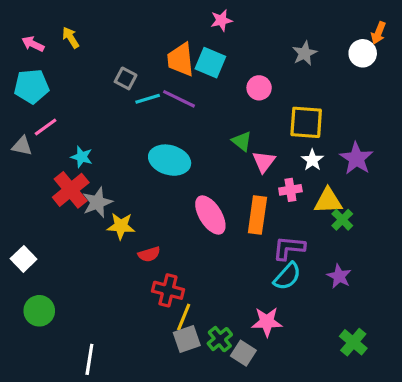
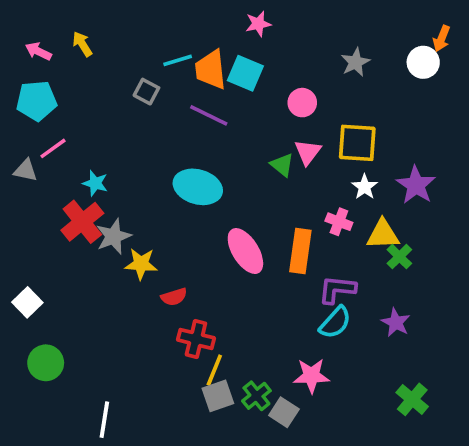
cyan line: (148, 99) -> (178, 60), moved
pink triangle: (264, 162) -> (308, 152), moved
pink cross: (290, 190) -> (339, 222), turned 30

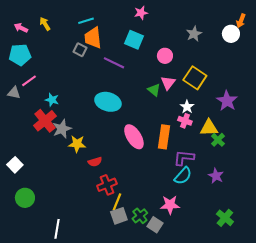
cyan line: (178, 60) -> (86, 21), moved
orange trapezoid: (211, 70) -> (93, 38), moved
yellow square: (357, 143) -> (195, 78), turned 30
white star: (365, 187) -> (187, 107), moved
red cross: (196, 339) -> (107, 185), turned -36

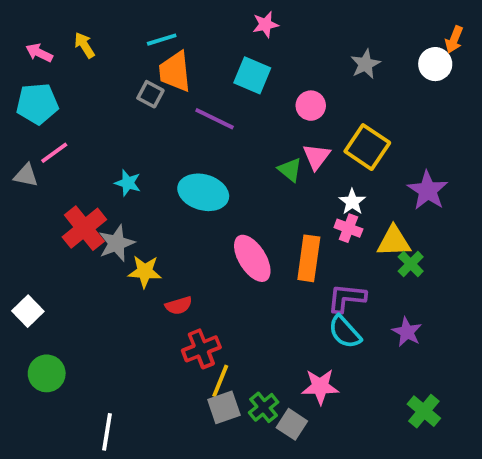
cyan star: (52, 100) -> (128, 183), moved
cyan semicircle: (183, 176) -> (345, 332), turned 96

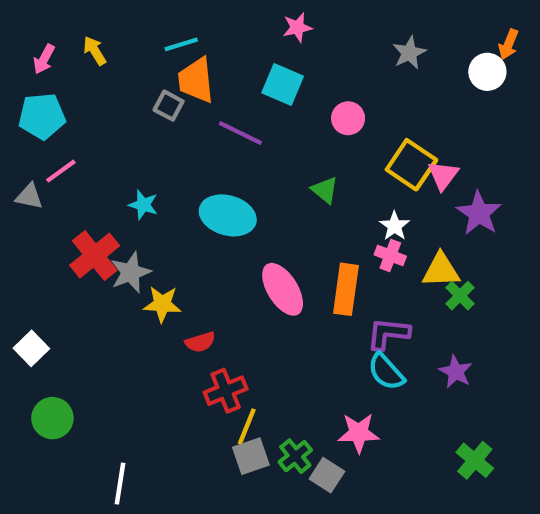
pink arrow: (39, 53) -> (44, 59), turned -88
gray star: (365, 64) -> (409, 53), moved
pink triangle: (316, 156) -> (443, 175), moved

